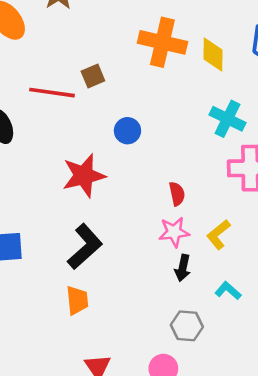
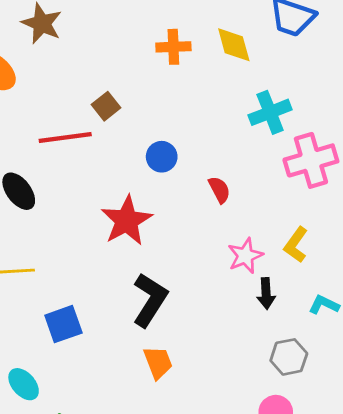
orange cross: (162, 42) -> (173, 47), size x0.6
cyan cross: (228, 119) -> (270, 112), turned -32
red semicircle: (177, 194) -> (219, 190), moved

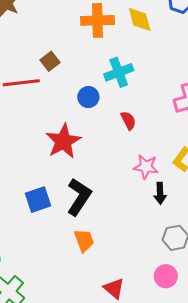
orange cross: (173, 47) -> (98, 20), size x1.4
cyan cross: (270, 112) -> (119, 72), moved
pink star: (245, 256) -> (146, 167), turned 30
blue square: (63, 324) -> (38, 200), moved

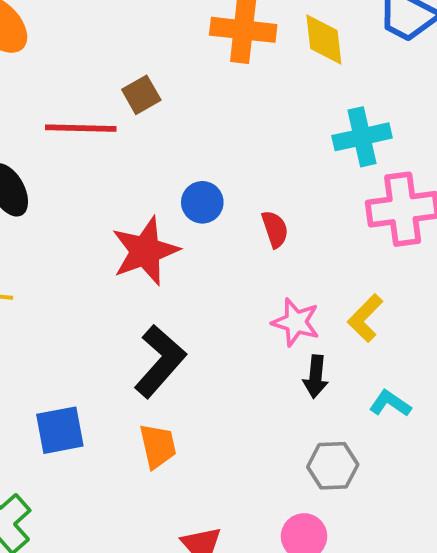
cyan cross: (119, 72) -> (362, 137), moved
blue circle: (88, 97) -> (202, 202), moved
blue square: (38, 200) -> (60, 430), moved

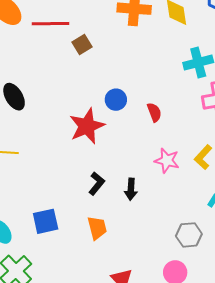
red line: (81, 128) -> (51, 24), moved
black L-shape: (160, 361) -> (97, 183), size x0.6
black arrow: (316, 377) -> (131, 189), moved

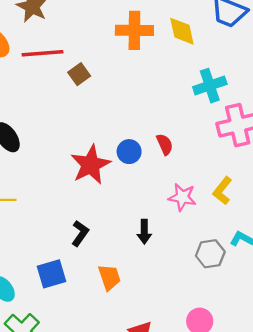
blue circle: (116, 100) -> (129, 152), moved
black L-shape: (97, 183) -> (80, 233), moved
gray hexagon: (189, 235) -> (210, 254), moved

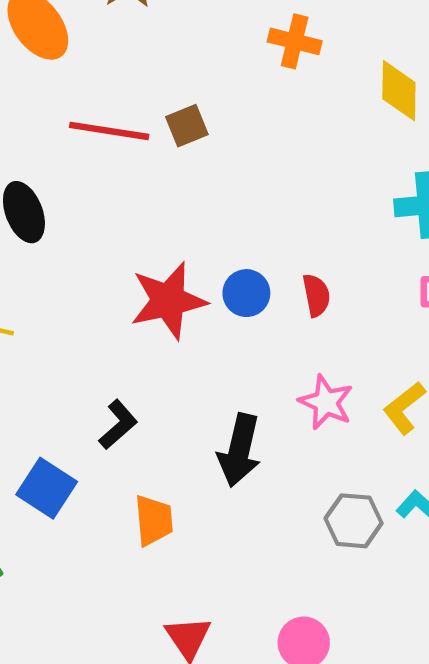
orange cross: (134, 30) -> (295, 41), moved, size x0.7
red line: (42, 53) -> (109, 131), moved
black arrow: (144, 232) -> (239, 450), size x1.5
blue square: (52, 274) -> (47, 488), turned 36

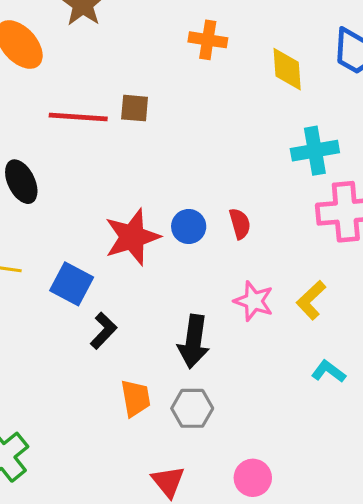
brown square: (187, 126) -> (135, 108), turned 32
blue square: (47, 488) -> (72, 284), moved
gray hexagon: (354, 521) -> (192, 408), moved

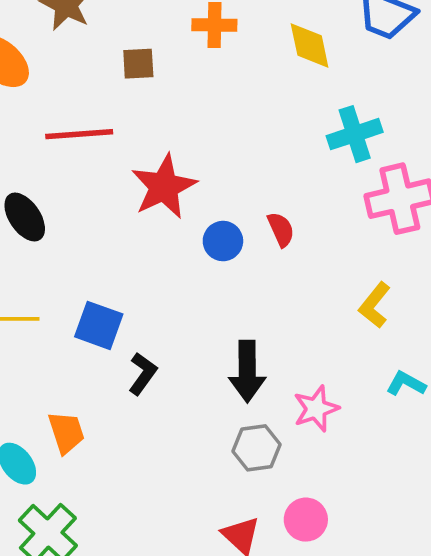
brown square: (135, 108) -> (138, 64), moved
red star: (132, 237) -> (164, 187), moved
pink star: (254, 301) -> (316, 409), moved, turned -30
orange trapezoid: (136, 398) -> (66, 432), moved
pink circle: (253, 478) -> (306, 520), moved

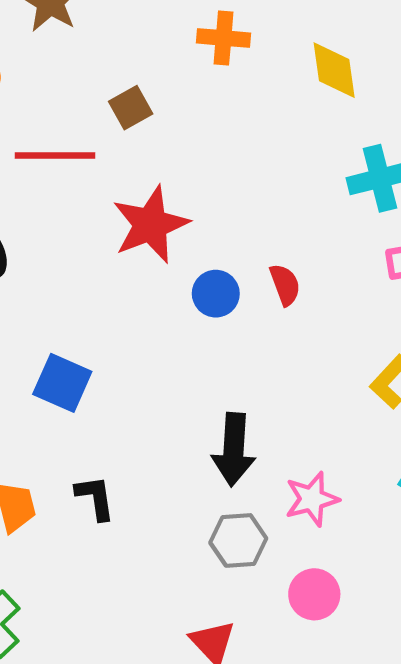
brown square: (138, 64) -> (131, 108), moved, turned -30
black L-shape: (143, 374) -> (95, 498), moved, turned -48
pink circle: (306, 520) -> (314, 594), moved

